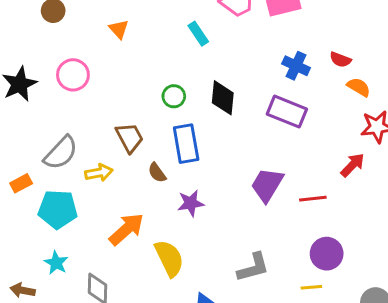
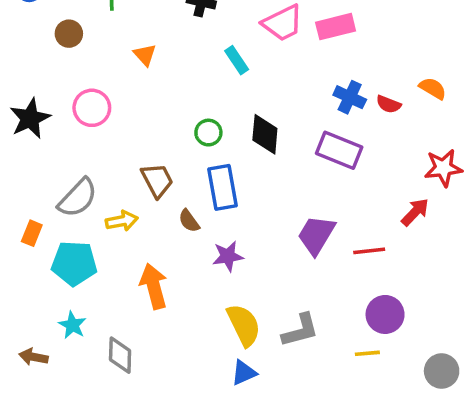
red semicircle: (340, 60) -> (389, 104), moved
orange semicircle: (359, 87) -> (433, 88), moved
orange rectangle: (21, 183) -> (32, 233), turned -40
orange arrow: (126, 229) -> (154, 286), turned -63
yellow semicircle: (169, 258) -> (244, 325), moved

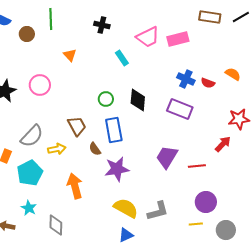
brown circle: (69, 34) -> (27, 34), moved
purple star: (228, 256) -> (117, 169), size x1.4
cyan pentagon: (74, 263) -> (30, 173), turned -30
yellow semicircle: (244, 325) -> (126, 208), turned -35
gray circle: (442, 371) -> (226, 230), moved

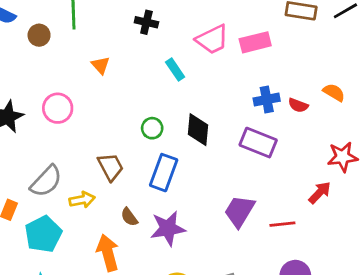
blue cross: (186, 79) -> (267, 100), turned -36
blue rectangle: (114, 130) -> (164, 173), turned 30
brown semicircle: (95, 149) -> (129, 217), moved

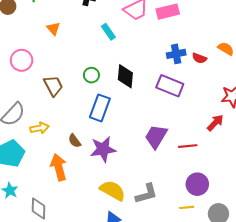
brown trapezoid: (111, 167) -> (53, 86), moved

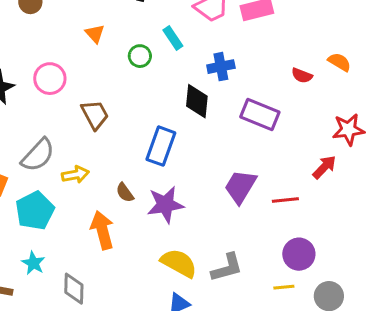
blue cross: (176, 54) -> (221, 67), moved
green circle: (91, 75) -> (140, 56), moved

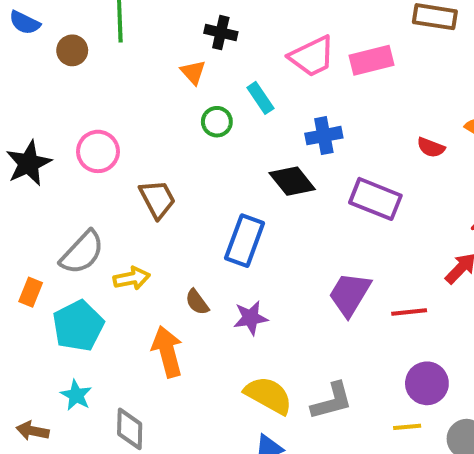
orange triangle: (95, 34) -> (193, 72), moved
black diamond: (197, 101) -> (292, 181), turned -44
purple star: (165, 205) -> (251, 318), size x0.7

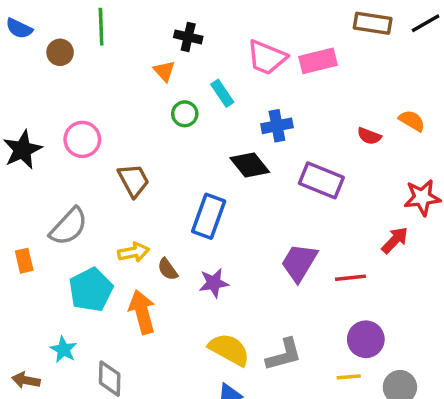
pink trapezoid: (312, 56) -> (267, 57), turned 48
yellow arrow: (132, 278) -> (134, 252), moved
orange rectangle: (31, 292) -> (24, 261), turned -35
cyan pentagon: (78, 326) -> (91, 290), moved

